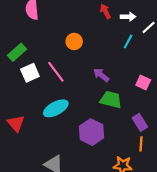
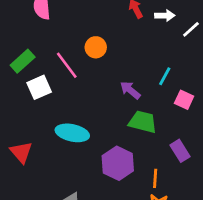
cyan line: (128, 41) -> (165, 76), moved
pink line: (56, 72) -> (67, 65), moved
cyan ellipse: (56, 108) -> (72, 133), turned 40
orange line: (141, 144) -> (155, 178), moved

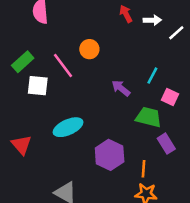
white square: (39, 87) -> (38, 86), turned 30
green trapezoid: (143, 122) -> (149, 117), moved
cyan ellipse: (72, 133) -> (68, 127), turned -36

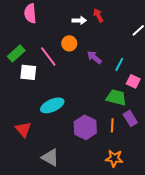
white arrow: (152, 20) -> (79, 20), moved
purple arrow: (121, 88) -> (94, 57), moved
red triangle: (21, 145) -> (23, 129), moved
orange line: (144, 169) -> (112, 125), moved

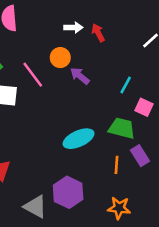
red arrow: (98, 15) -> (98, 33), moved
purple arrow: (94, 57) -> (80, 76), moved
cyan ellipse: (52, 105) -> (79, 139), moved
purple hexagon: (85, 127) -> (68, 192), moved

